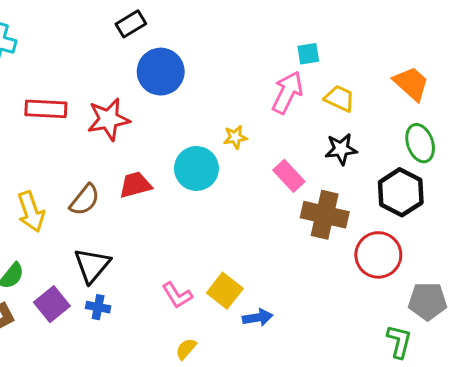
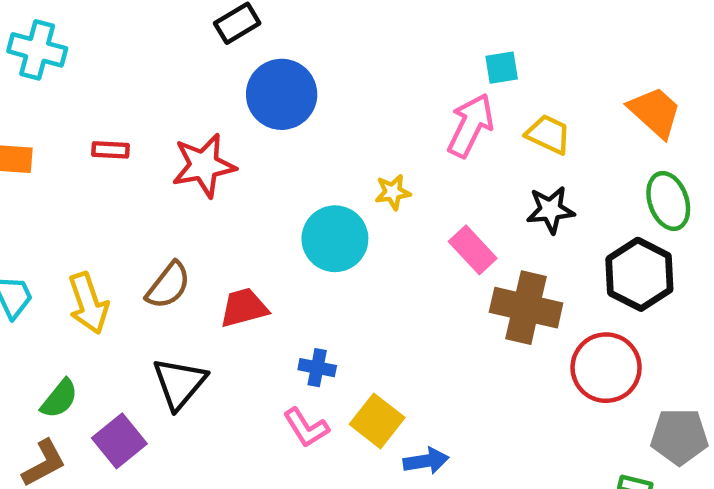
red rectangle: (46, 109) -> (110, 150), size x0.6
red trapezoid: (135, 185) -> (244, 308), moved
blue cross: (98, 307) -> (317, 368), moved

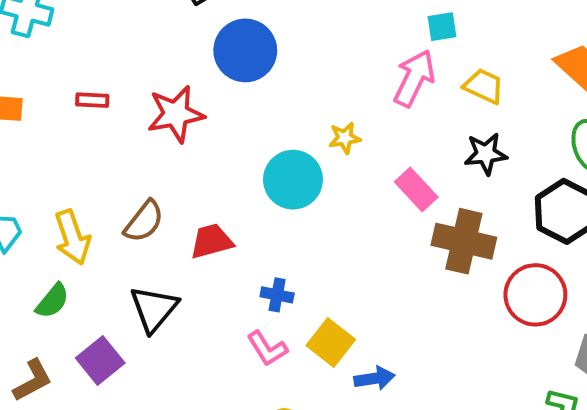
green semicircle: (59, 399) -> (53, 301), moved

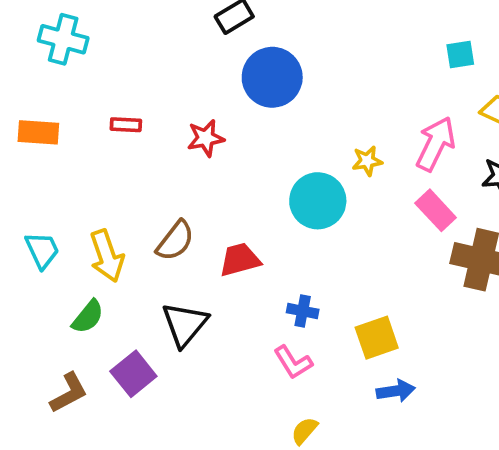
pink arrow: (414, 78) -> (436, 144), moved
red star: (176, 114) -> (206, 138), size x0.7
yellow square: (331, 343) -> (377, 338), moved, turned 33

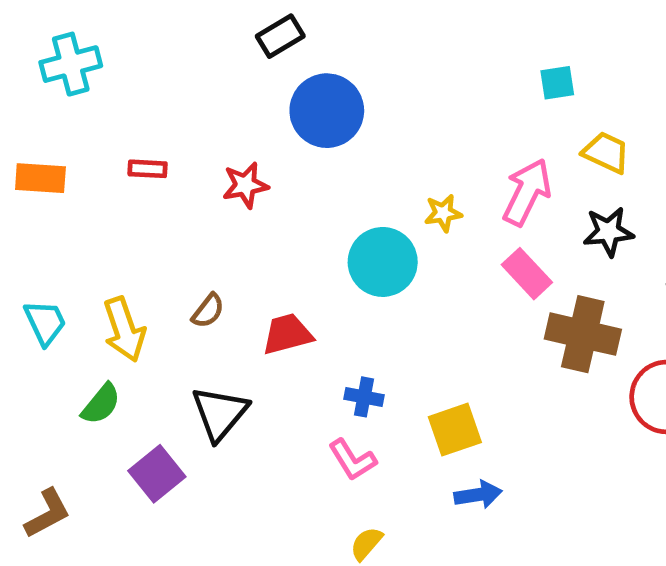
cyan cross: (63, 39) -> (71, 64), turned -30
brown semicircle: (175, 241) -> (208, 311), size x0.7
brown L-shape: (69, 393) -> (47, 513), moved

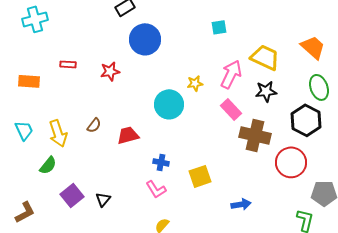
cyan square: (557, 83) -> (219, 27), moved
yellow trapezoid: (606, 153) -> (265, 57), size x1.4
orange rectangle: (40, 178) -> (29, 81), moved
black triangle: (220, 413) -> (103, 199), moved, size x0.6
blue arrow: (478, 495) -> (241, 204), moved

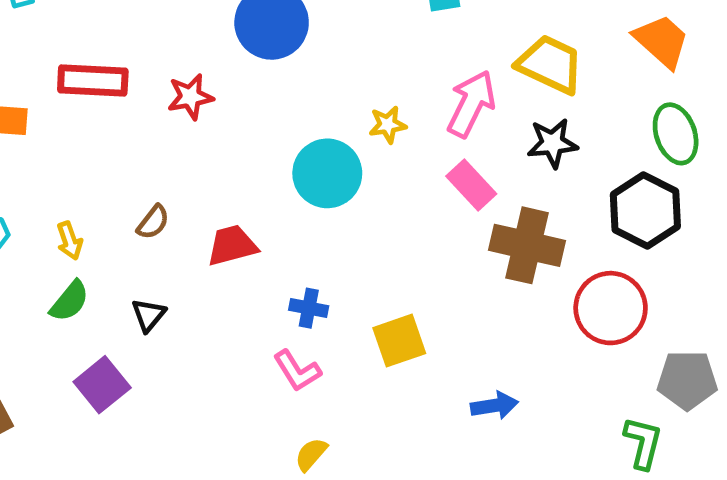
red rectangle: (68, 64) -> (93, 81), size x1.8
yellow arrow: (58, 133) -> (70, 241), size x0.6
green semicircle: (48, 165) -> (70, 301), moved
black triangle: (103, 199) -> (148, 315), moved

